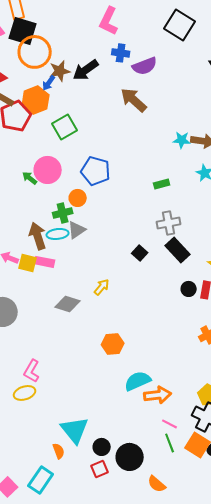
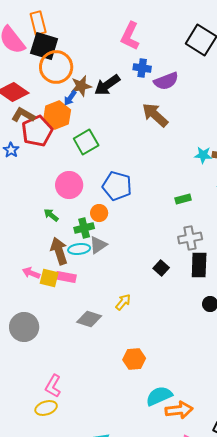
green arrow: (30, 178) -> (51, 215), moved
black rectangle: (178, 250) -> (199, 265), turned 45

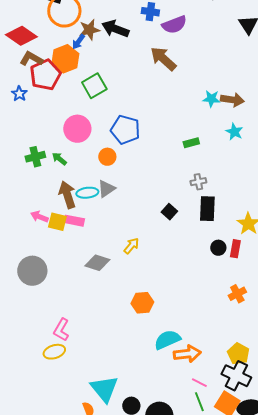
black arrow: (107, 85) -> (115, 29), turned 56
green cross: (84, 228) -> (35, 157), moved
gray cross: (190, 238) -> (198, 182), size x0.7

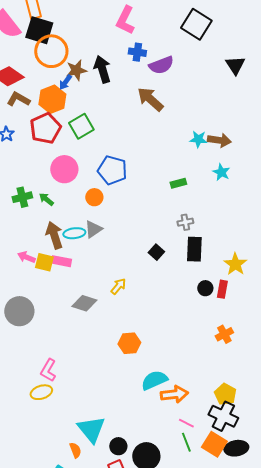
black arrow: (115, 29) -> (102, 69), turned 52
red pentagon: (45, 75) -> (45, 128), moved

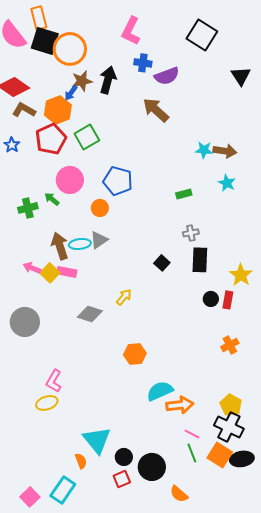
orange circle: (51, 51) -> (70, 49), moved
black arrow: (102, 69) -> (108, 80), turned 32
green arrow: (46, 199) -> (52, 199), moved
yellow square: (44, 262) -> (50, 273), turned 30

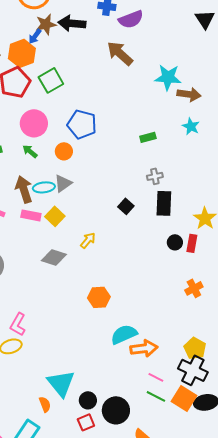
black arrow: (108, 80) -> (72, 23), turned -100
cyan star: (204, 150) -> (168, 77), moved, size x1.5
green arrow: (52, 199) -> (30, 151), moved
yellow square: (50, 273) -> (55, 216), moved
green line: (192, 453) -> (156, 396), turned -42

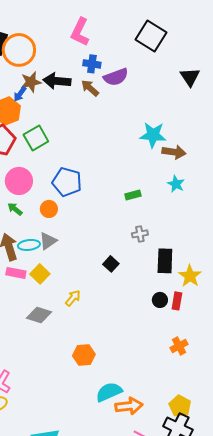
brown arrow: (120, 53) -> (90, 88), moved, size x0.7
black rectangle: (164, 203) -> (165, 261), moved

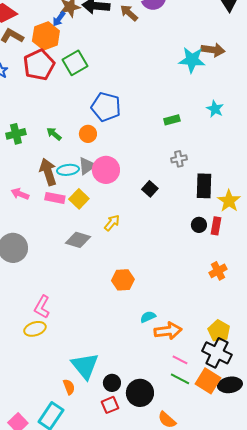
brown arrow: (174, 152) -> (213, 50), moved
pink circle: (19, 181) -> (106, 170), moved
cyan semicircle: (109, 392) -> (148, 317), size x0.6

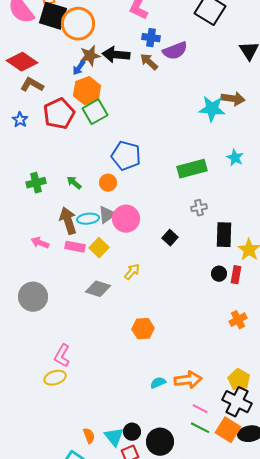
orange hexagon: (46, 36) -> (87, 91), moved
green rectangle: (172, 120) -> (192, 169), size x1.8
cyan semicircle: (148, 317) -> (158, 383), moved
cyan triangle: (85, 366) -> (114, 437), moved, size x0.7

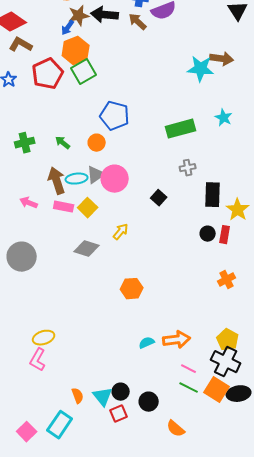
pink L-shape: (62, 356) -> (38, 360), moved
black circle: (160, 442) -> (149, 402), size x0.7

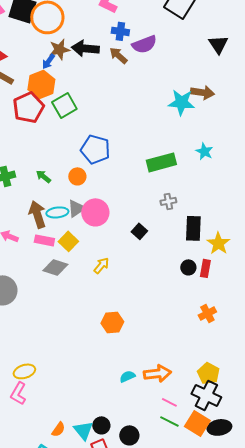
orange hexagon: (76, 51) -> (41, 84), moved
gray diamond: (87, 249) -> (55, 267), moved
orange semicircle: (78, 396) -> (58, 429), turned 56

